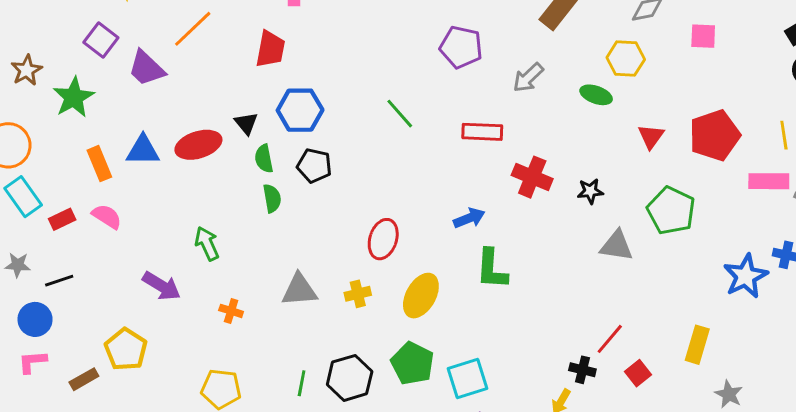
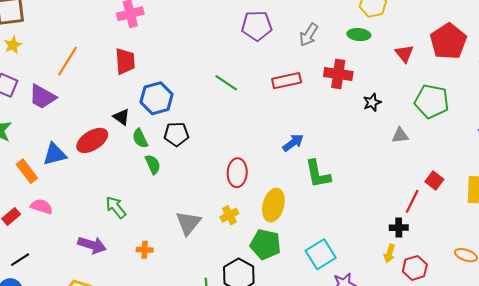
red cross: (532, 177) -> (338, 74), moved
gray triangle: (617, 246) -> (400, 135), size x0.7
gray triangle: (299, 290) -> (188, 223), turned -32
green pentagon: (412, 363) -> (265, 244), moved
red square: (638, 373) -> (434, 181), moved

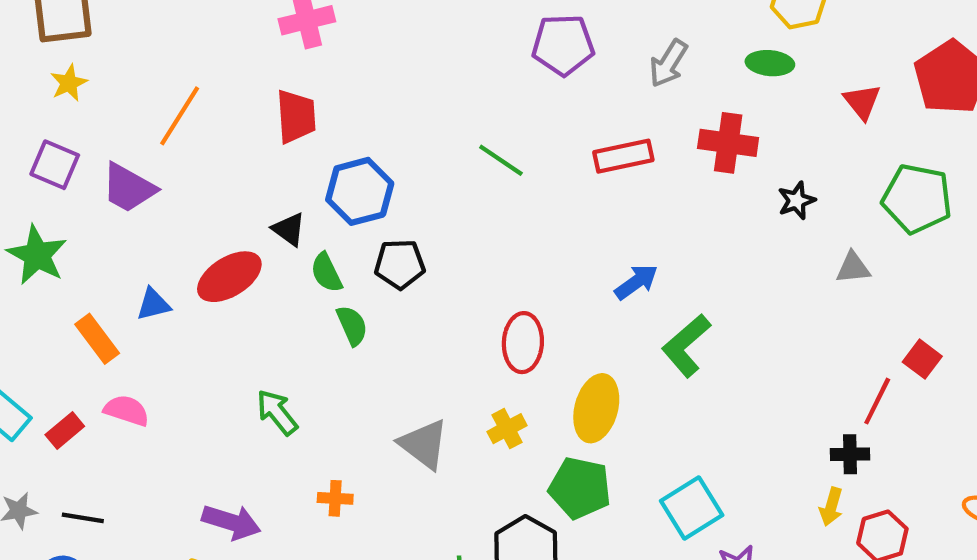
blue triangle: (55, 154) -> (153, 304), size x0.7
green L-shape: (318, 174) -> (686, 345), turned 60
gray triangle: (188, 223) -> (424, 444), turned -32
purple arrow: (92, 245) -> (231, 522), moved
black line: (20, 260) -> (83, 518), turned 42

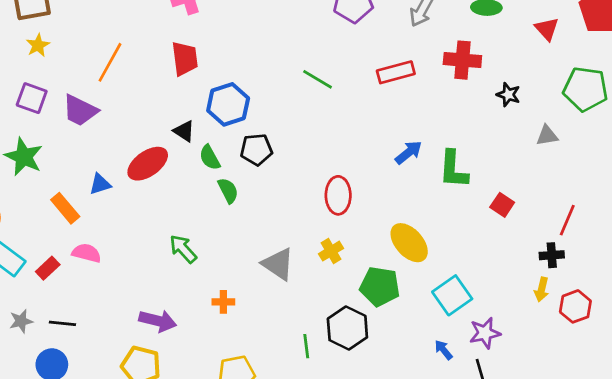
black star: (797, 201) -> (508, 95), turned -30
green L-shape: (686, 345) -> (453, 169), moved, turned -42
red square: (922, 359) -> (502, 205), moved
yellow ellipse: (596, 408) -> (409, 243), moved, turned -54

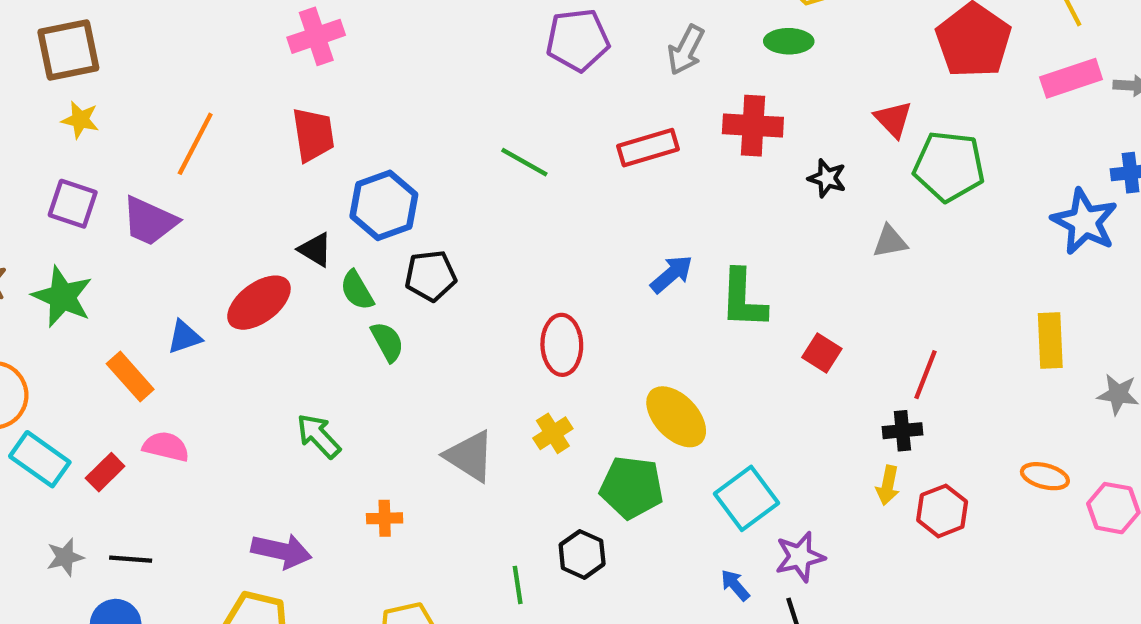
red triangle: (547, 29) -> (893, 119), moved
yellow star: (38, 45) -> (80, 120), turned -30
black hexagon: (347, 328) -> (582, 554), size x0.7

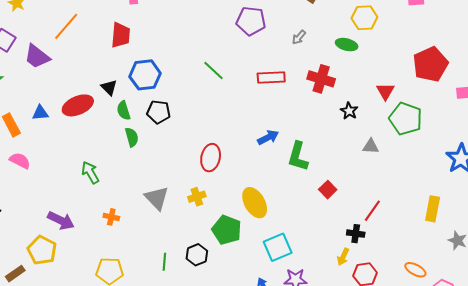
gray arrow: (686, 50) -> (299, 37), size x0.7

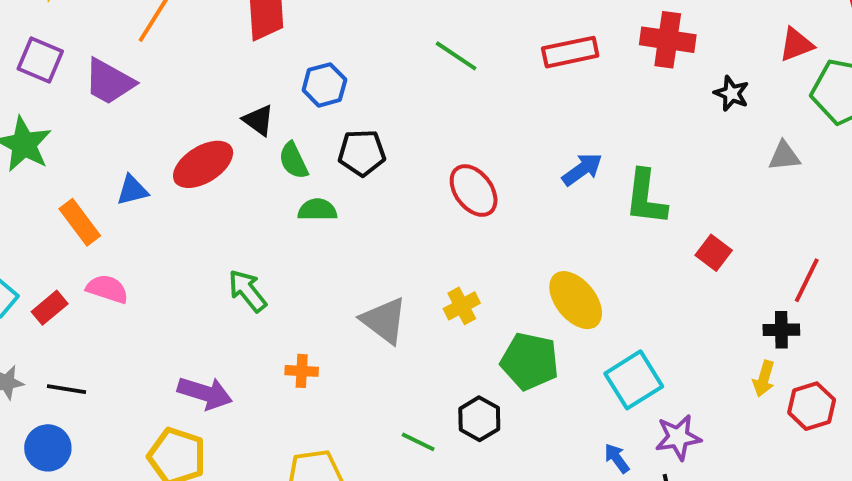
blue hexagon: (145, 75) -> (324, 85), size x0.7
red triangle: (385, 91) -> (796, 44), turned 48
green semicircle: (132, 137) -> (317, 210), turned -66
red ellipse: (211, 158) -> (474, 191), moved, turned -40
green line: (164, 262) -> (418, 442), turned -60

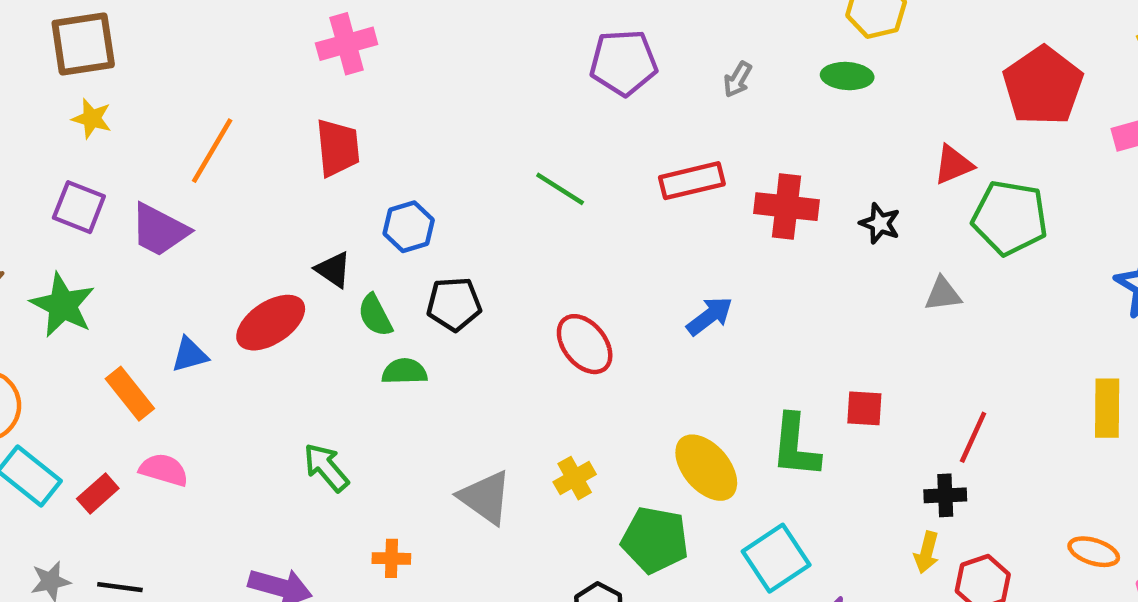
red cross: (668, 40) -> (786, 207), moved
green L-shape: (646, 197) -> (795, 446), moved
red square: (714, 253) -> (864, 408), turned -32

